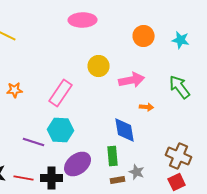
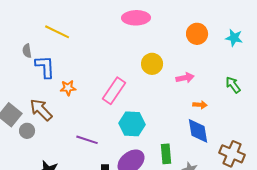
pink arrow: (132, 80) -> (185, 78), size x0.7
green arrow: (180, 87) -> (233, 85), size x0.7
cyan hexagon: (61, 130) -> (132, 124), moved
blue diamond: (125, 130) -> (198, 131), moved

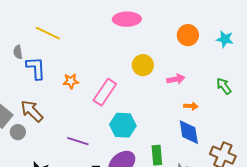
orange star: (68, 88) -> (71, 81), moved

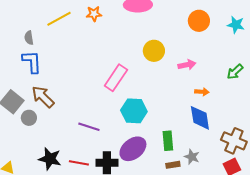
yellow line: (48, 33) -> (59, 19), turned -55
blue L-shape: (36, 68) -> (32, 62), moved
orange star: (71, 81) -> (94, 14), moved
green arrow: (224, 86) -> (235, 72), turned -96

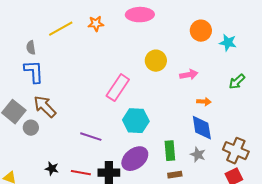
cyan star: (236, 25) -> (228, 43), moved
gray star: (192, 157) -> (198, 155), moved
black star: (50, 159) -> (52, 169), size x0.6

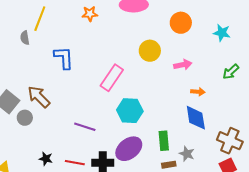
yellow line: (61, 29) -> (40, 19), moved, turned -40
orange circle: (201, 31) -> (181, 23), moved
blue L-shape: (34, 72) -> (64, 58), moved
gray star: (198, 155) -> (187, 154), moved

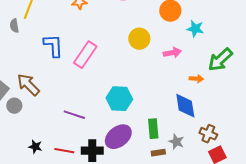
cyan star: (222, 33) -> (195, 29), moved
green arrow: (231, 72) -> (220, 60), size x1.5
pink rectangle: (112, 78) -> (85, 55), moved
orange arrow: (198, 92) -> (196, 79), moved
brown cross: (230, 141) -> (208, 134), moved, size x0.7

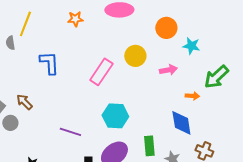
pink rectangle: (85, 55) -> (101, 72), moved
brown arrow: (28, 85) -> (24, 102), size x0.7

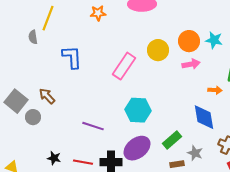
orange circle: (166, 28) -> (189, 41), moved
green rectangle: (149, 146) -> (172, 140), turned 54

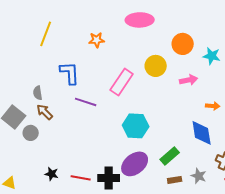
orange star: (98, 13) -> (97, 40), moved
gray semicircle: (33, 37) -> (38, 93), moved
orange circle: (189, 41) -> (183, 44), moved
purple line: (93, 126) -> (86, 102), moved
gray star: (195, 153) -> (199, 176), moved

